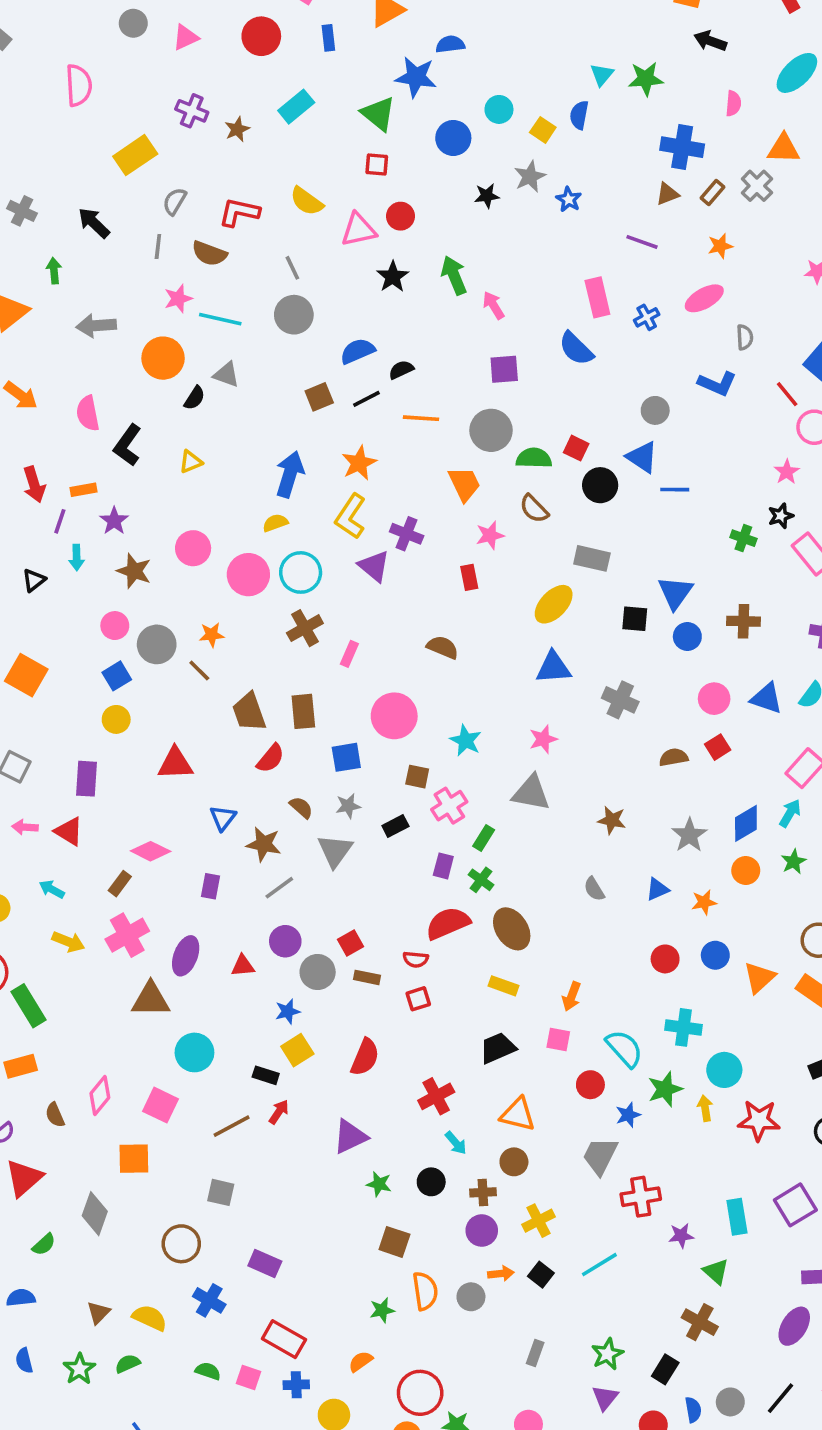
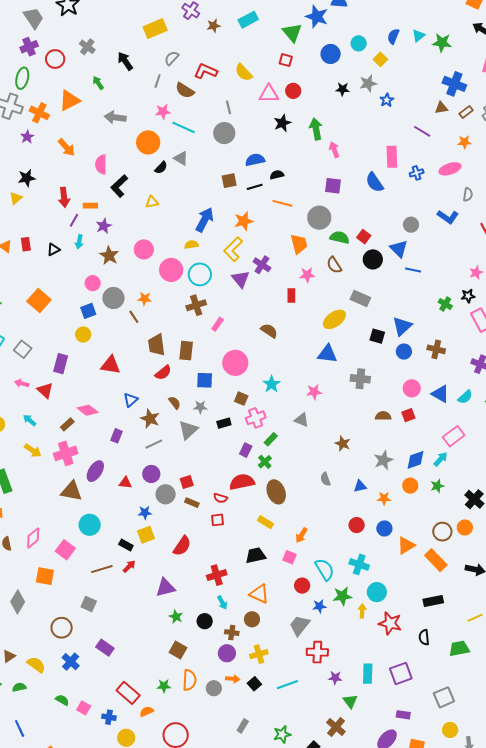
blue semicircle: (579, 115) -> (393, 36), moved
green arrow: (54, 271) -> (98, 83), turned -40
gray cross: (620, 700) -> (360, 379), turned -30
gray triangle: (531, 793) -> (302, 420), size x0.7
red rectangle: (284, 1339) -> (128, 693), moved

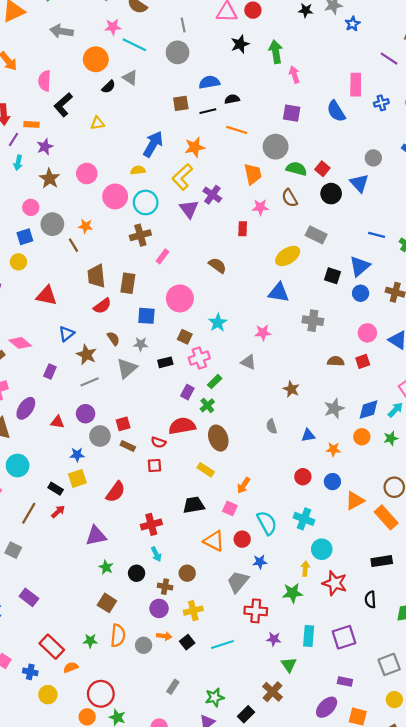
blue line: (413, 270) -> (377, 235), moved
brown line: (102, 569) -> (29, 513), turned -45
orange triangle: (259, 594) -> (214, 541), moved
green star: (342, 596) -> (292, 593), moved

